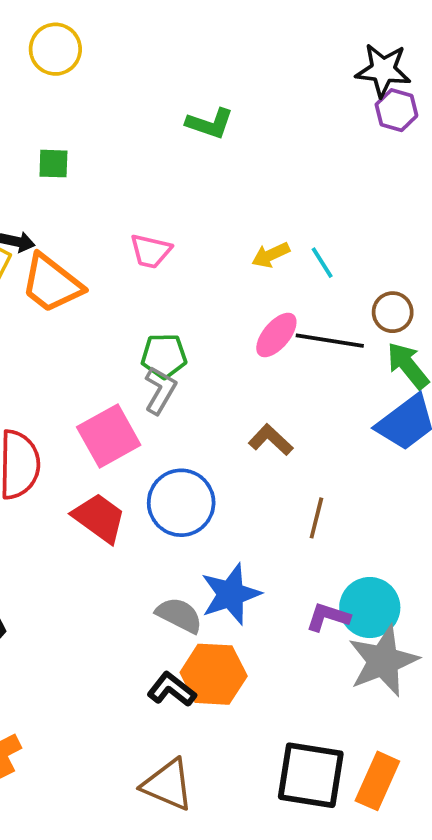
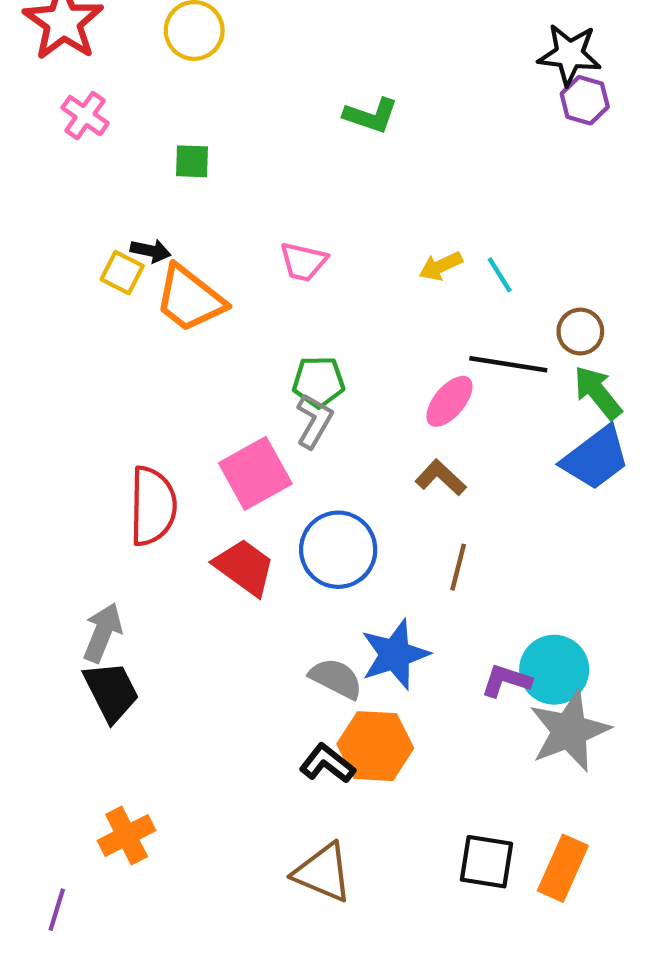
pink ellipse: (276, 335) -> (449, 401), moved
brown line: (316, 518) -> (458, 567), moved
black square: (311, 775) -> (487, 862), size x0.7

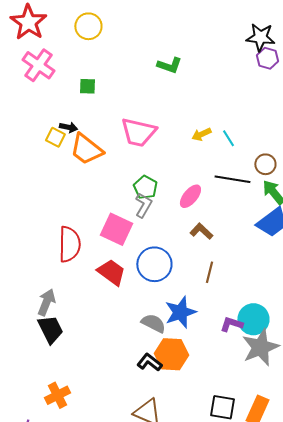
pink cross: (85, 116) -> (38, 65), size x1.5
pink trapezoid: (303, 262) -> (138, 132), size x1.6
green pentagon: (319, 382) -> (145, 187), turned 30
pink ellipse: (449, 401) -> (190, 196), moved
pink square: (255, 473) -> (116, 229), turned -36

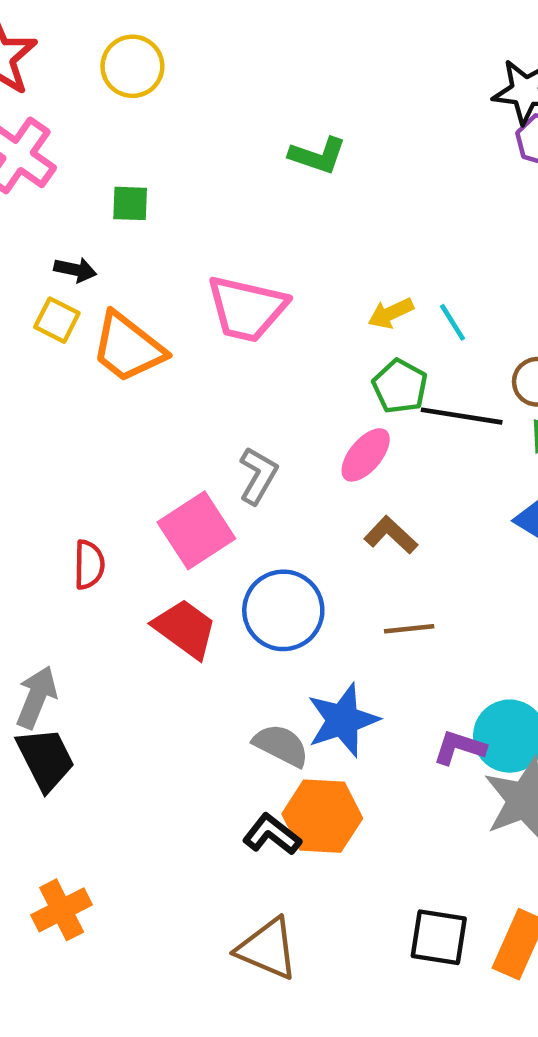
black arrow: (68, 127) -> (75, 270), moved
green pentagon: (145, 187) -> (400, 386), moved
pink square: (116, 229) -> (196, 530), turned 32
red semicircle: (69, 244) -> (89, 565), size x0.6
brown line: (209, 272) -> (409, 629), turned 70

